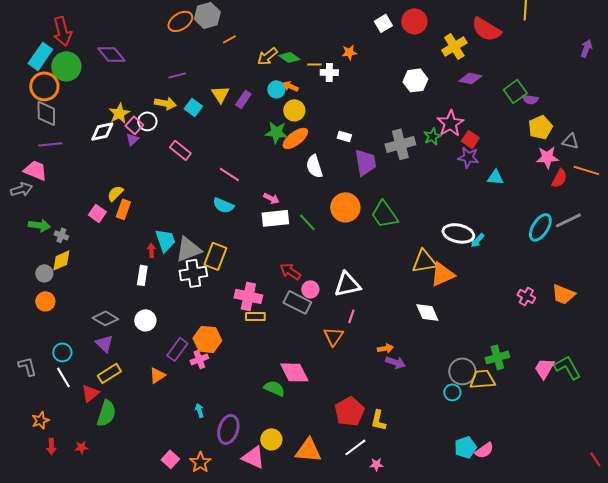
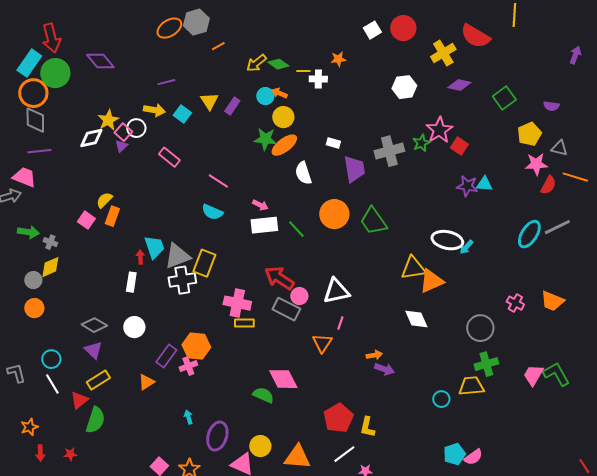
purple semicircle: (530, 99) -> (551, 106), moved
purple star: (468, 157) -> (467, 186), moved
red arrow: (290, 271) -> (279, 278), size x1.4
gray circle: (462, 371) -> (480, 328), moved

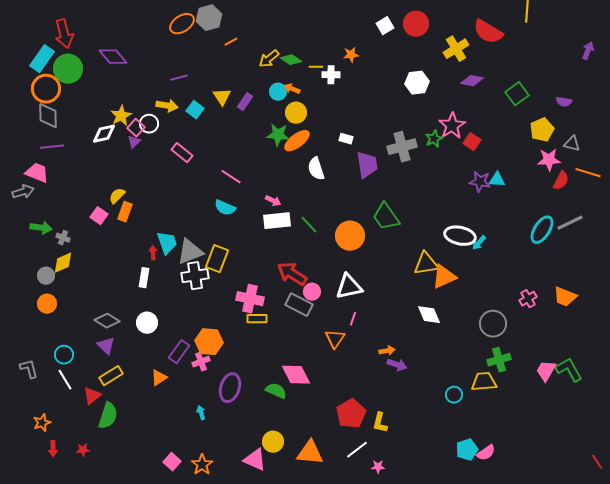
orange circle: (334, 214) -> (350, 236), moved
pink cross: (515, 303) -> (528, 299), turned 30
purple ellipse: (217, 436) -> (230, 388), moved

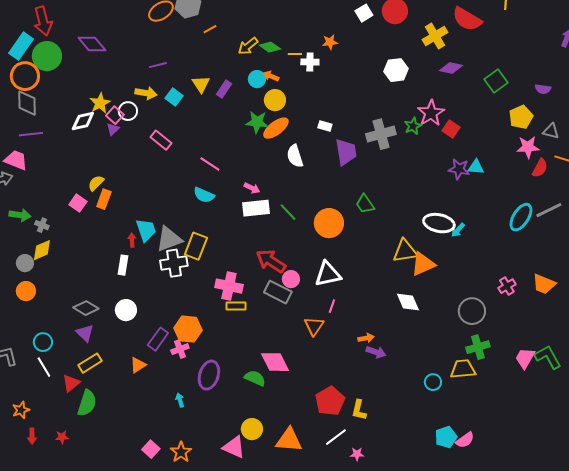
green trapezoid: (386, 217) -> (365, 204), size x0.7

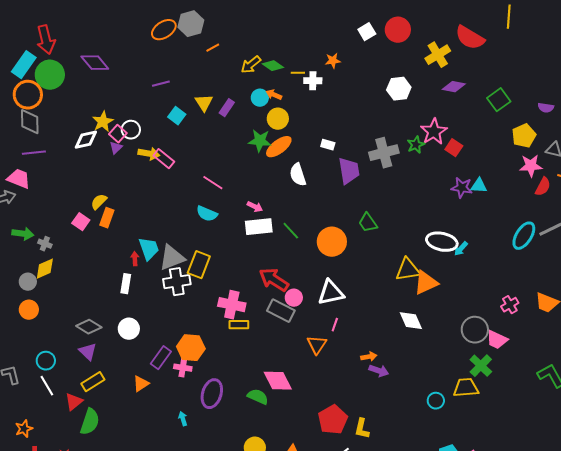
yellow arrow: (146, 93) -> (149, 154), moved
green cross: (478, 347) -> (481, 366), turned -30
pink cross: (180, 349) -> (183, 368), turned 30
pink trapezoid: (525, 358) -> (497, 340), moved, turned -95

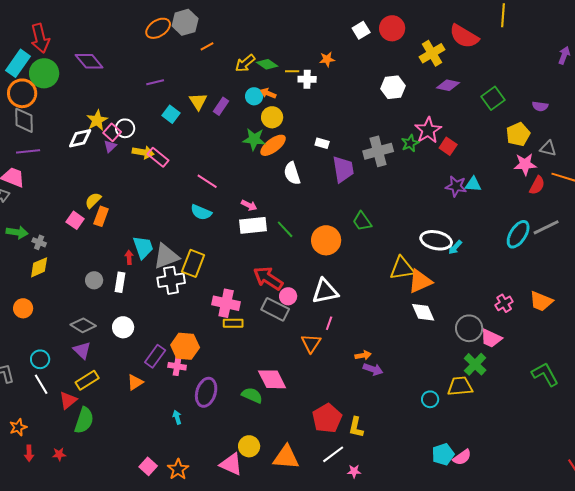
gray circle: (28, 282) -> (94, 280), moved
white diamond: (411, 321) -> (423, 312), moved

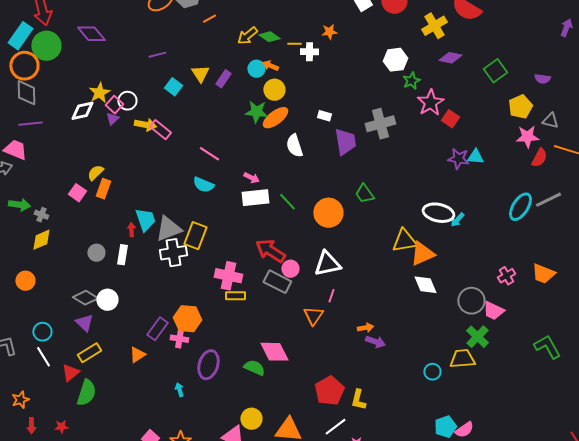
green star: (410, 143) -> (411, 81), moved
white circle: (123, 327) -> (107, 300), moved

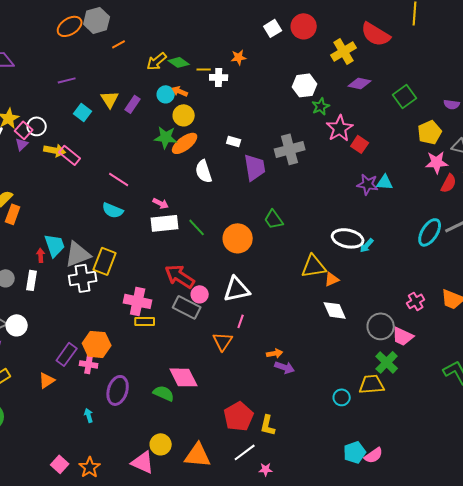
orange triangle: (422, 254) -> (332, 279), size x0.6

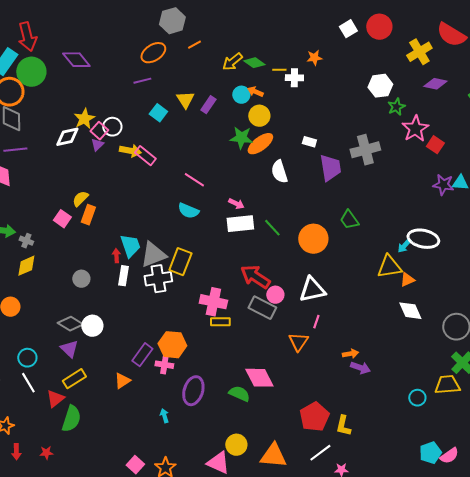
orange ellipse: (70, 26) -> (153, 53), moved
cyan arrow: (367, 245) -> (404, 246), moved
white rectangle: (32, 280) -> (123, 276), moved

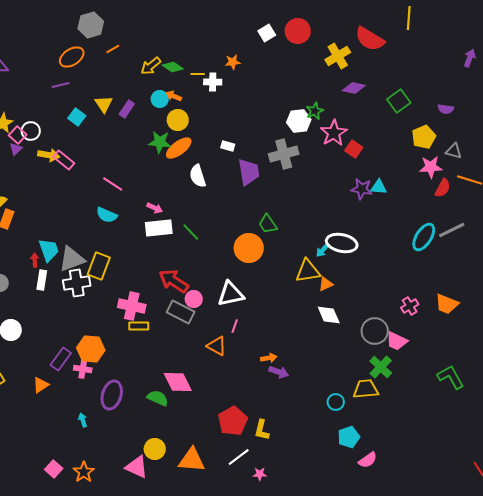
white hexagon: (380, 86) -> (299, 121), moved
orange circle: (313, 239) -> (249, 248), moved
orange triangle: (298, 342) -> (217, 346), turned -35
cyan pentagon: (430, 453) -> (349, 437), moved

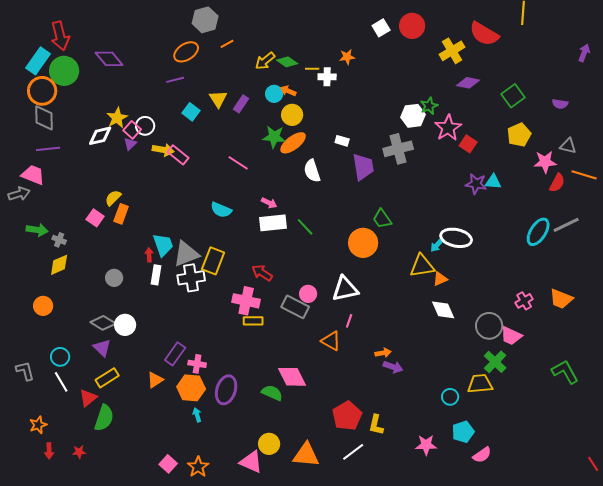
yellow pentagon: (424, 137) -> (519, 135), moved
pink line: (113, 184) -> (238, 163), moved
red arrow: (174, 281) -> (262, 273), moved, size x0.7
orange hexagon: (91, 349) -> (191, 388), moved
pink star: (260, 474) -> (426, 445), moved, size x1.5

